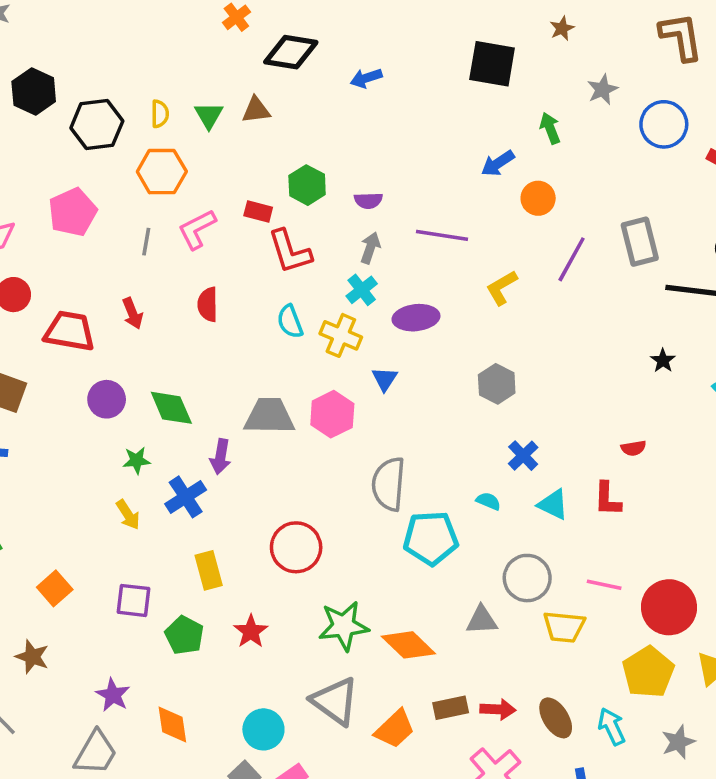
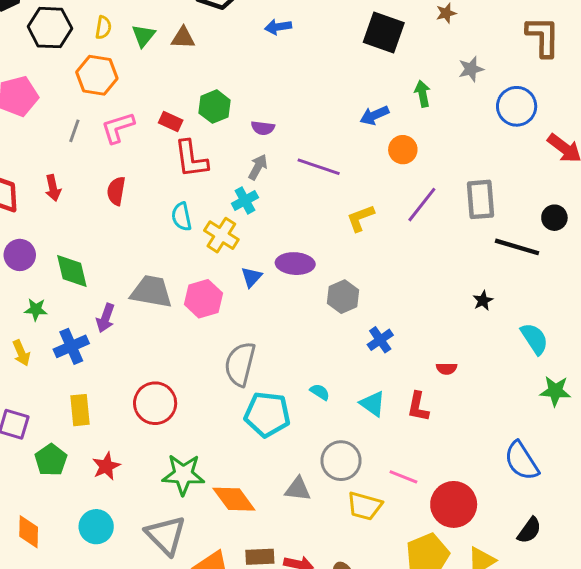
purple ellipse: (416, 318) -> (295, 264), moved
blue cross: (523, 456) -> (380, 340), moved
cyan circle: (263, 729) -> (96, 527), moved

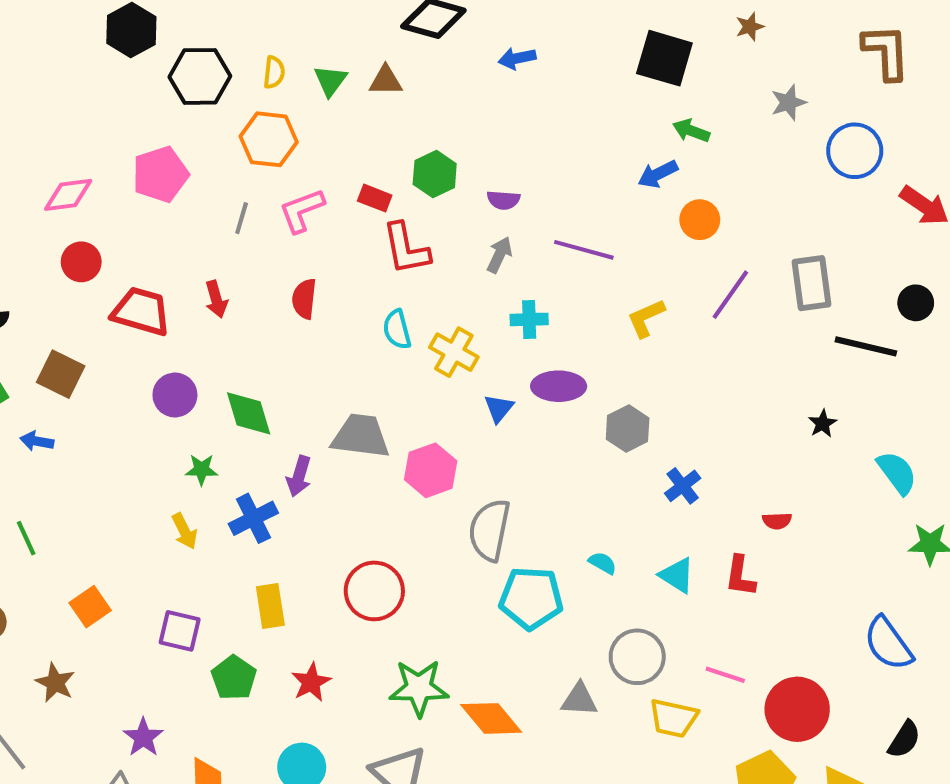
green arrow: (422, 94) -> (691, 131), moved, turned -55
cyan cross: (245, 200) -> (529, 319), moved, turned 30
pink hexagon: (203, 299) -> (431, 470), moved

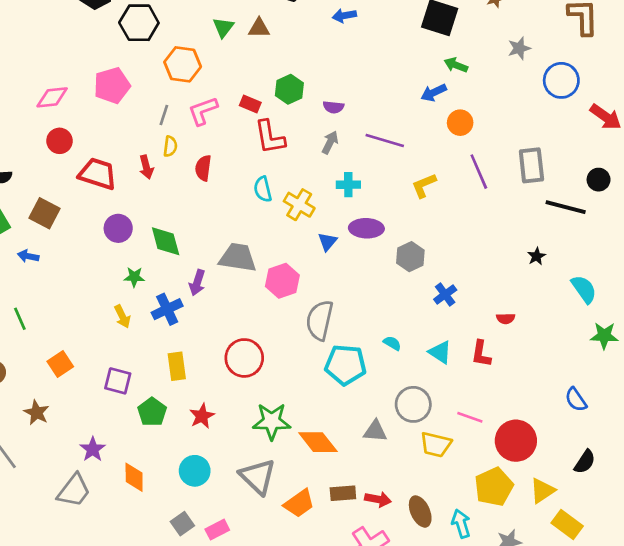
yellow semicircle: (274, 72) -> (170, 146), moved
purple line: (730, 295) -> (479, 172), turned -60
blue semicircle: (888, 644) -> (576, 400), size x0.7

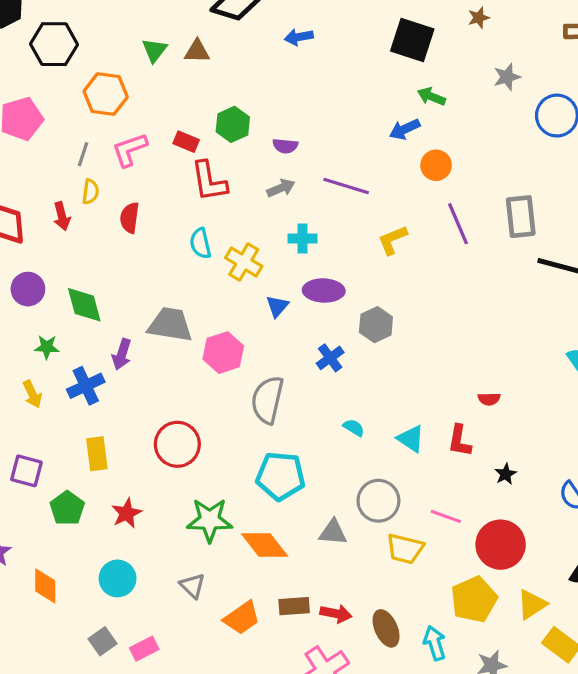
gray arrow: (330, 142) -> (281, 188), turned 40
black star: (537, 256) -> (506, 474), moved
blue cross: (445, 295) -> (330, 358), moved
cyan pentagon: (346, 365) -> (281, 476), moved
gray triangle: (258, 477) -> (193, 586), size x0.6

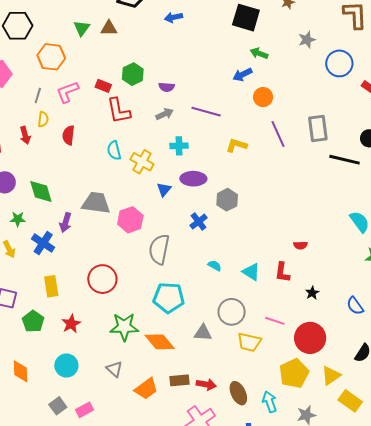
yellow L-shape: (392, 240) -> (236, 145), turned 40
blue cross: (86, 386) -> (43, 243), turned -30

